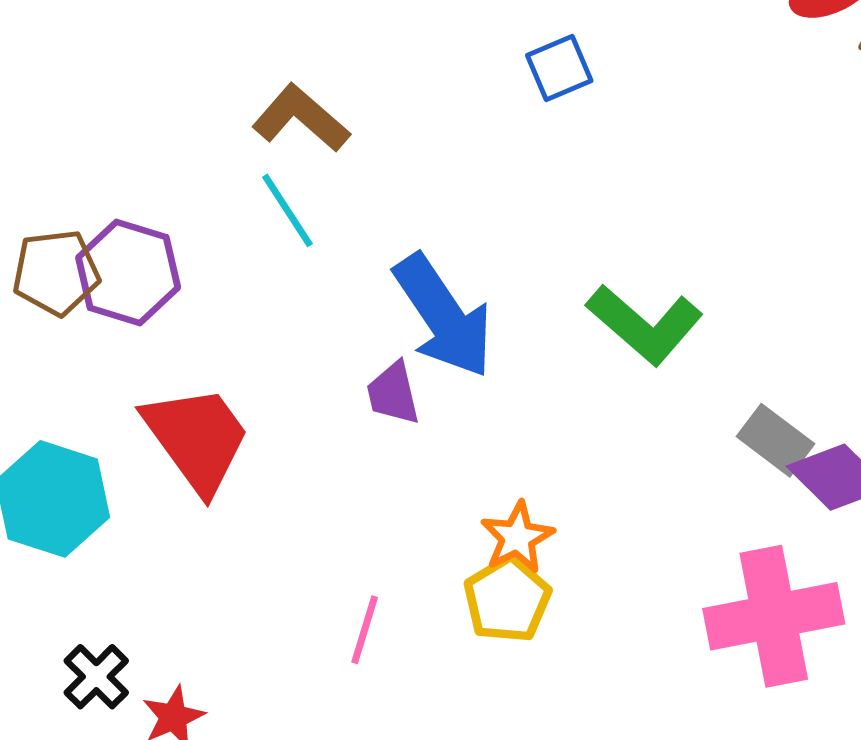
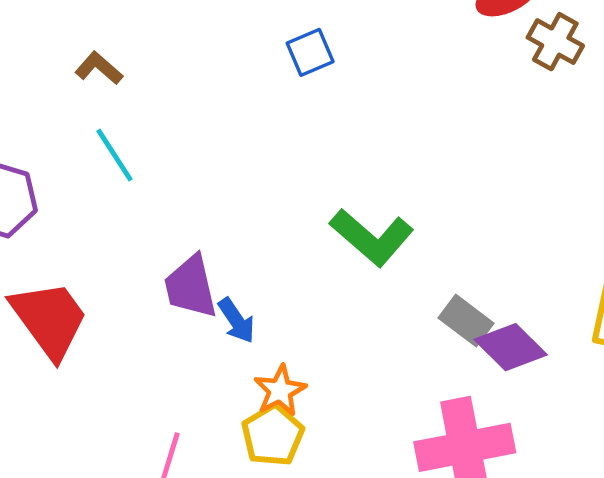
brown L-shape: (301, 118) -> (99, 68), moved, size x0.7
blue arrow: (443, 316) -> (237, 321), moved, size x0.5
purple trapezoid: (393, 393) -> (191, 287), size x1.4

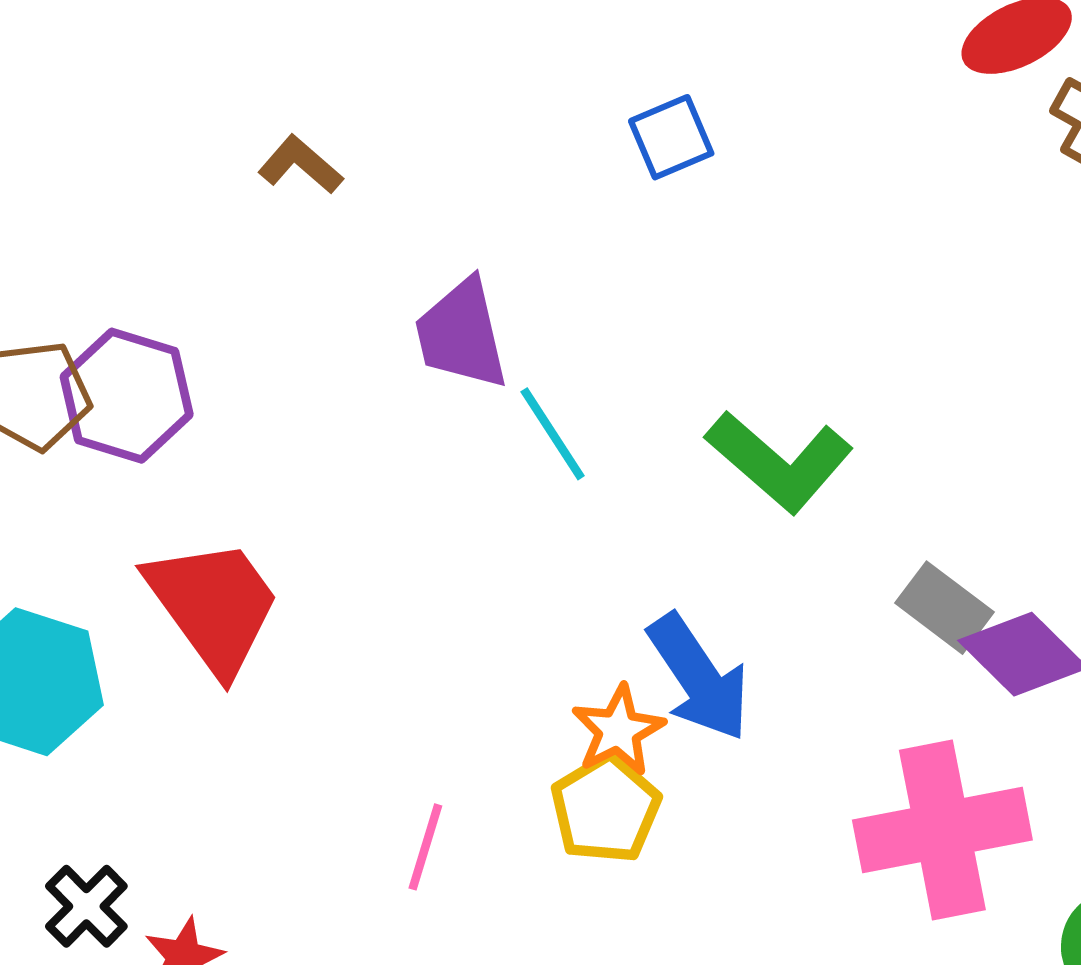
cyan line: (115, 155) -> (553, 434), moved
purple trapezoid: (191, 287) -> (461, 334), moved
blue arrow: (237, 321) -> (699, 677), moved, size x1.6

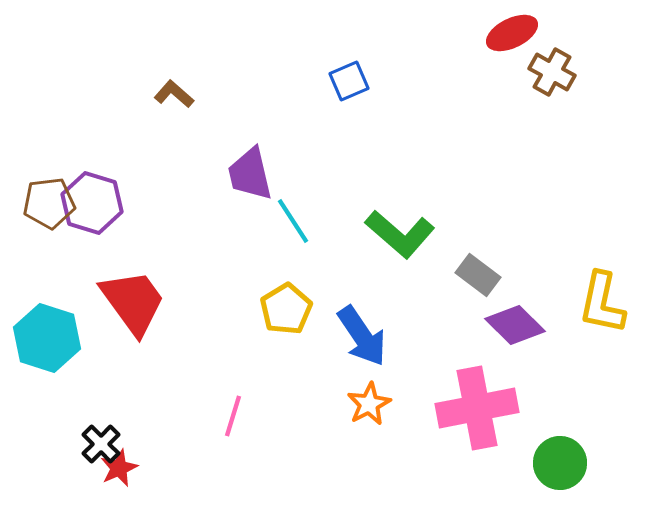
gray rectangle: (945, 608) -> (478, 275), moved
orange star: (618, 730) -> (369, 404), moved
yellow pentagon: (606, 809) -> (286, 309), moved
black cross: (86, 906) -> (101, 444), moved

